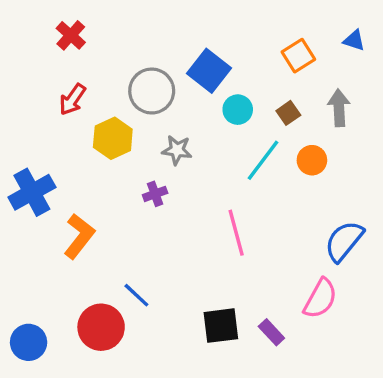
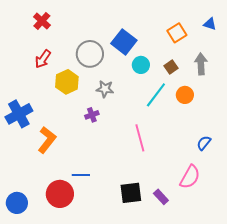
blue semicircle: (344, 241) -> (204, 143), size x0.6
blue line: (136, 295) -> (81, 175), turned -42

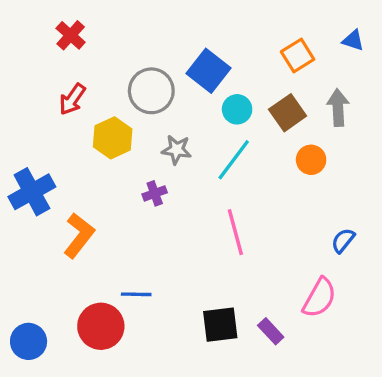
brown square: (171, 67) -> (288, 113), size x1.5
cyan line: (156, 95) -> (234, 160), moved

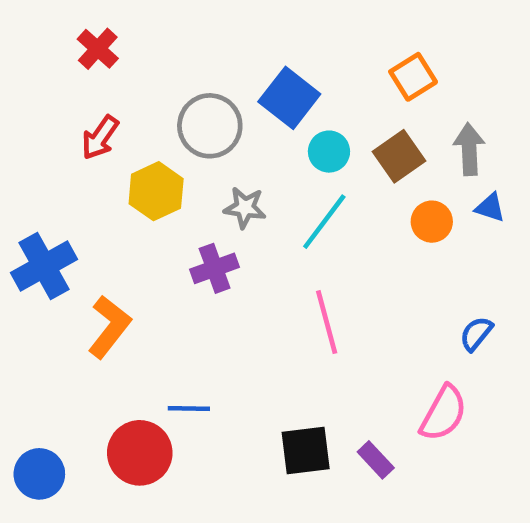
blue triangle: (353, 40) -> (490, 208), moved
purple cross: (155, 193) -> (215, 268), size x1.4

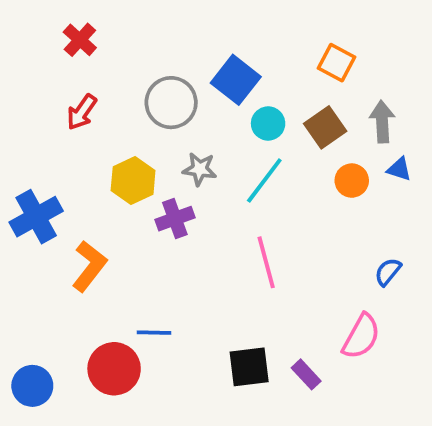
orange square: (413, 77) -> (337, 63), turned -30
yellow hexagon: (156, 191) -> (133, 181), moved

